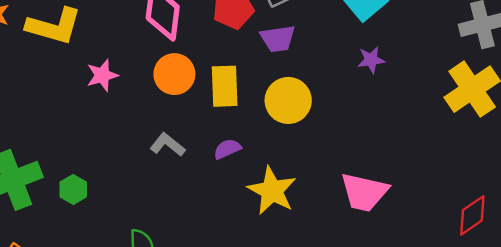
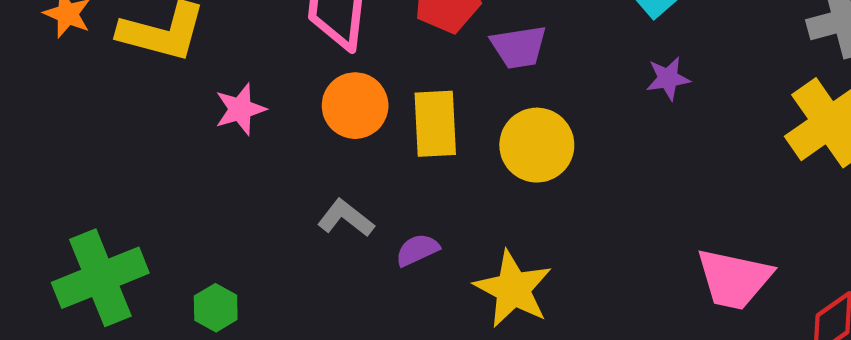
purple semicircle: (227, 149) -> (417, 250), moved
green hexagon: (73, 189) -> (216, 308), moved
pink trapezoid: (364, 192) -> (734, 279), moved

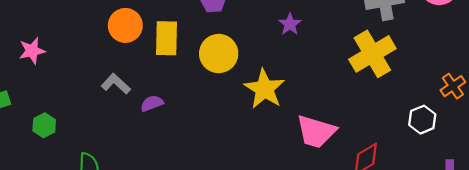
purple star: (668, 78) -> (290, 24), turned -30
pink star: (240, 109) -> (32, 51), moved
yellow star: (513, 289) -> (264, 89), moved

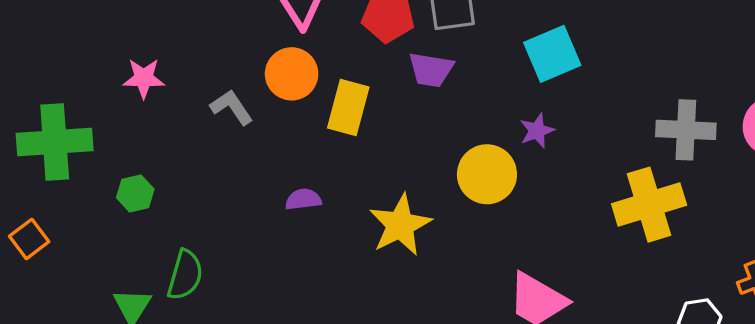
yellow circle: (219, 54) -> (487, 174), moved
gray L-shape: (116, 84) -> (232, 107), moved
yellow star: (264, 89) -> (400, 225), moved

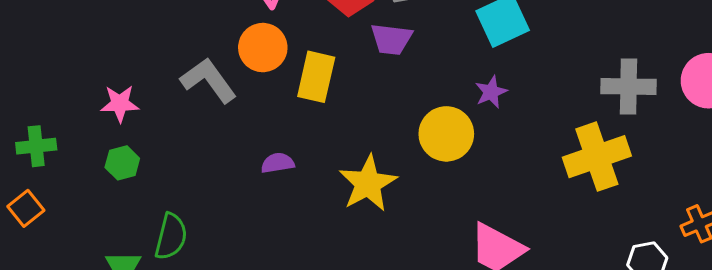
pink star: (144, 78) -> (120, 104), moved
gray L-shape: (232, 107) -> (208, 80), size x1.4
green cross: (55, 142) -> (36, 146), moved, size x0.6

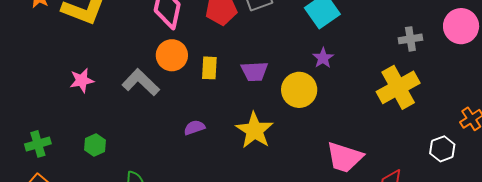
purple trapezoid: (391, 39) -> (254, 71), moved
yellow rectangle: (316, 77) -> (209, 68), size x0.7
gray cross: (628, 87) -> (410, 39), size x0.7
pink star: (120, 104) -> (82, 80), moved

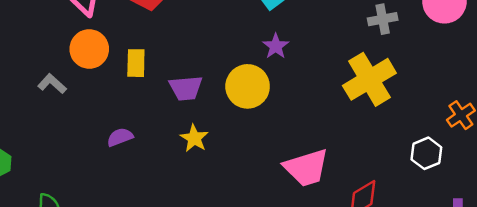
purple trapezoid: (254, 71) -> (186, 88), moved
gray L-shape: (141, 82) -> (52, 84), size x0.6
yellow star: (255, 130) -> (194, 138), size x0.6
pink trapezoid: (345, 157) -> (306, 168), turned -33

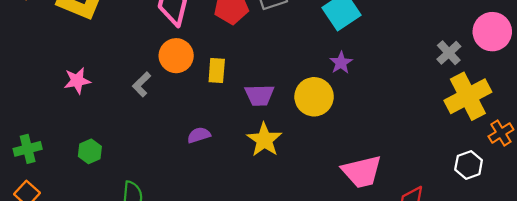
gray cross: (383, 19) -> (449, 53), moved, turned -35
yellow cross: (369, 79) -> (468, 96), moved
gray L-shape: (52, 84) -> (142, 84), turned -90
yellow star: (194, 138) -> (264, 140), size x1.4

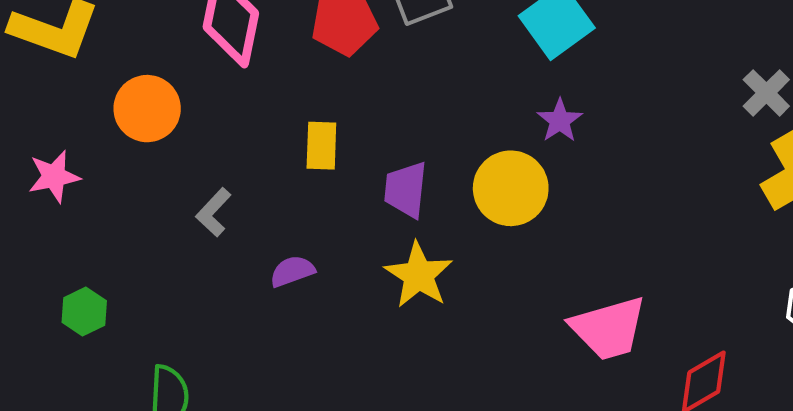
orange circle: (176, 56) -> (147, 109), moved
gray L-shape: (142, 84) -> (214, 212), moved
purple trapezoid: (259, 95) -> (406, 190), turned 100

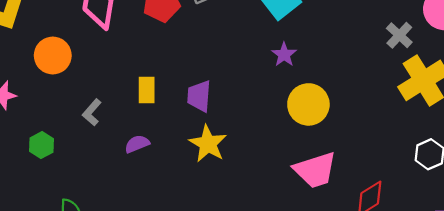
yellow rectangle: (321, 146) -> (147, 90), moved
yellow circle: (511, 188) -> (308, 104), moved
green hexagon: (84, 312) -> (42, 145), moved

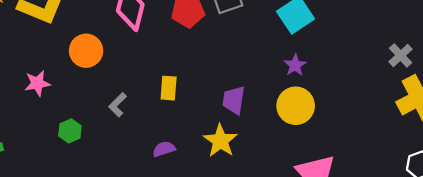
purple trapezoid: (199, 96) -> (234, 100), moved
yellow circle: (308, 104) -> (296, 106), moved
purple semicircle: (137, 144) -> (164, 149), moved

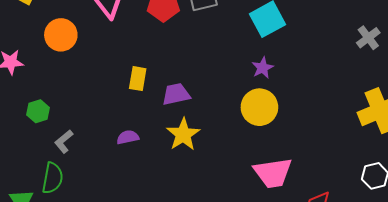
gray cross: (401, 55) -> (368, 38), moved
purple trapezoid: (234, 100) -> (176, 94), moved, turned 64
gray L-shape: (118, 105) -> (64, 141), moved

